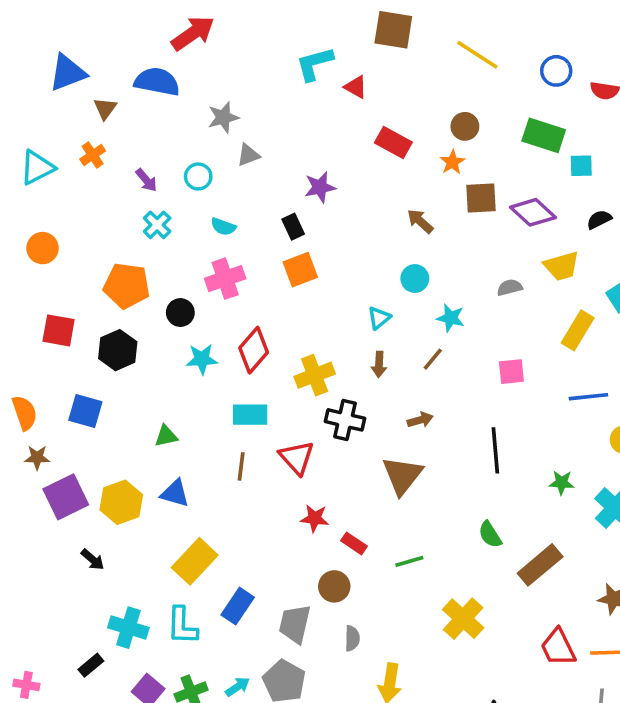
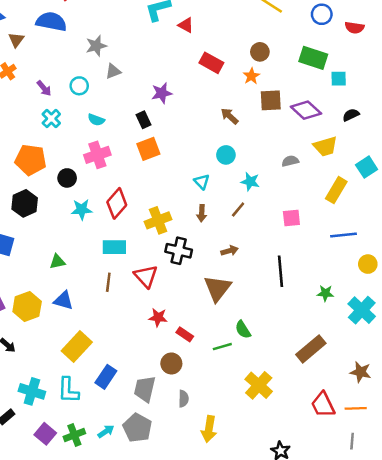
cyan triangle: (379, 318) -> (202, 182), turned -35
green semicircle: (490, 534) -> (243, 330), moved

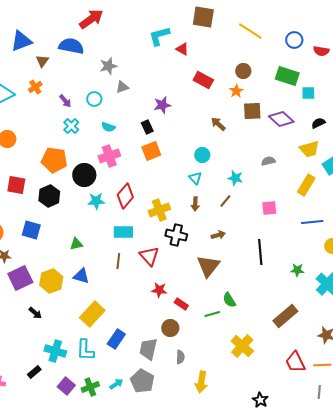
yellow trapezoid: (325, 146) -> (309, 149), moved
cyan circle: (226, 155) -> (202, 155), moved
black circle: (67, 178) -> (84, 175), size x1.5

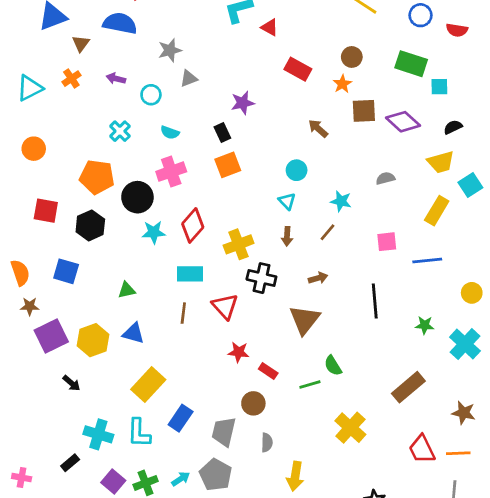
purple arrow: (65, 101) -> (116, 79), moved, turned 144
blue line: (312, 222) -> (427, 261), moved

